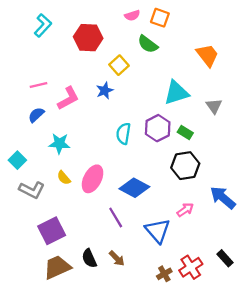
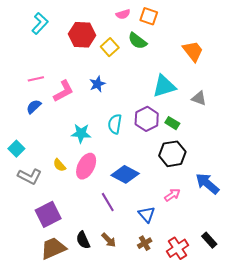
yellow square: (119, 65) -> (110, 47), moved
gray triangle: (214, 106) -> (199, 98), turned -35
cyan star: (59, 144) -> (81, 133), moved
blue triangle: (158, 231) -> (147, 214), size x0.7
brown cross: (164, 274) -> (145, 243), moved

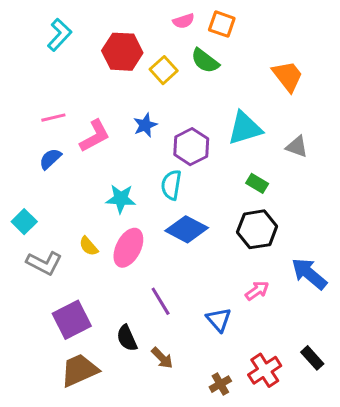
purple hexagon: (147, 119) -> (191, 147), moved
blue diamond: (125, 174) -> (187, 229), moved
black semicircle: (83, 240) -> (127, 338), moved
brown cross: (145, 243) -> (220, 384), moved

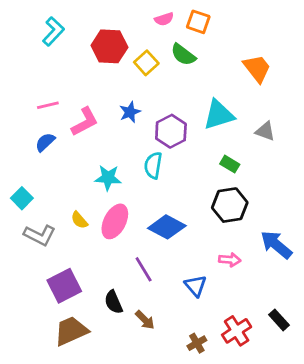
blue diamond: (187, 229) -> (167, 227), moved
pink arrow: (257, 291) -> (230, 260), turned 40

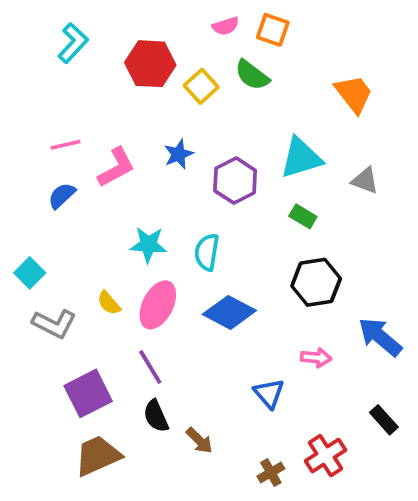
green rectangle: (230, 164) -> (303, 216), moved
cyan semicircle: (153, 165) -> (207, 252), moved
purple line: (144, 269) -> (150, 367), moved
black rectangle: (279, 320) -> (384, 420), moved

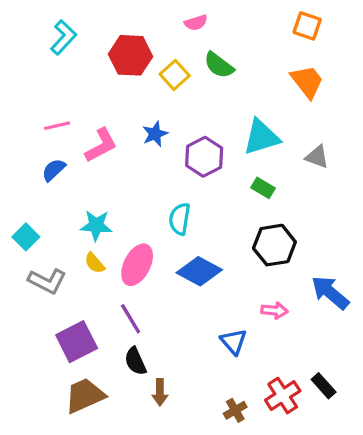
orange square: (273, 30) -> (307, 26), moved
cyan star: (148, 245) -> (96, 225), moved
black rectangle: (384, 420) -> (324, 386), moved
brown arrow: (199, 441) -> (160, 392), moved, turned 45

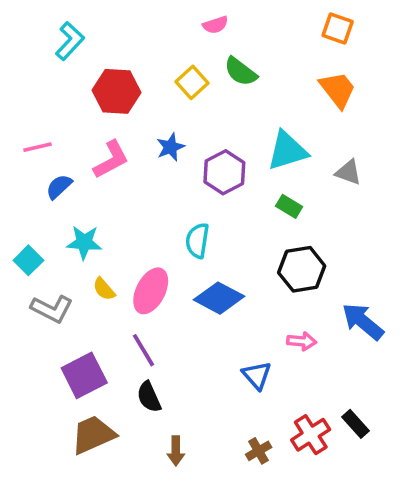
red hexagon: (131, 55) -> (117, 91), moved
pink line: (57, 126) -> (37, 147), moved
cyan star: (96, 225) -> (84, 242), moved
brown arrow: (160, 392) -> (176, 451), moved

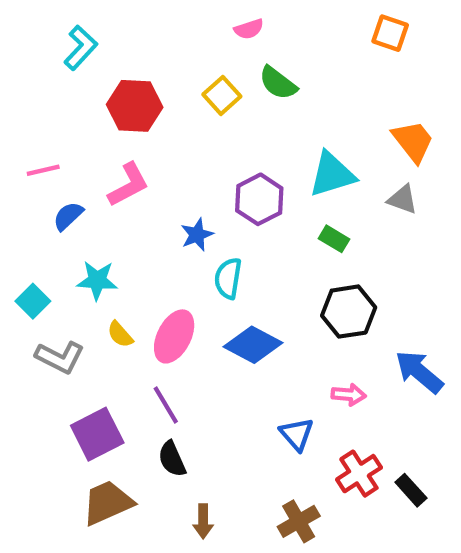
orange trapezoid: (338, 90) -> (413, 141), moved
blue star: (170, 147) -> (197, 235), moved
red cross: (311, 435) -> (359, 474), moved
brown cross: (259, 451) -> (299, 521), size x1.4

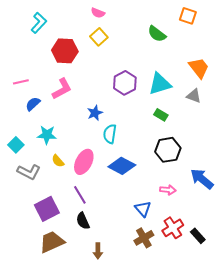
pink semicircle: (249, 29) -> (98, 13), moved, turned 40
green semicircle: (278, 83) -> (157, 34), moved
yellow square: (222, 95) -> (99, 37), moved
purple hexagon: (259, 199) -> (125, 83), moved
brown cross: (299, 521) -> (144, 238), moved

